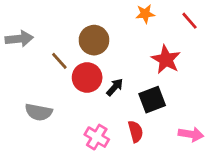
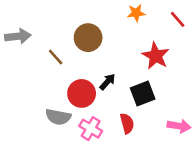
red circle: (87, 77) -> (82, 93), moved
gray semicircle: (39, 112) -> (58, 117), moved

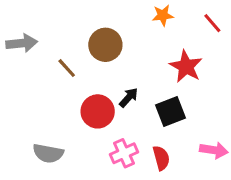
gray semicircle: (58, 117) -> (48, 153), moved
red semicircle: (127, 123) -> (161, 158), moved
pink cross: (91, 129) -> (124, 153), moved, turned 35

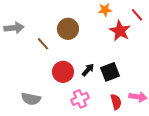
red star: (186, 66) -> (120, 31), moved
black arrow: (129, 97) -> (88, 70), moved
red semicircle: (161, 158) -> (116, 102), moved

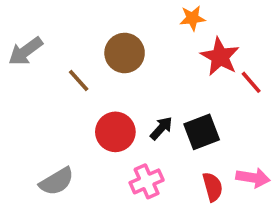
red line: (137, 15) -> (251, 82), moved
gray arrow: (14, 28) -> (26, 51), turned 150
gray semicircle: (31, 99) -> (57, 181), turned -42

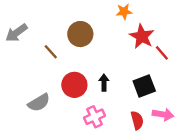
black arrow: (161, 128) -> (104, 82), turned -42
black square: (202, 132) -> (144, 86), moved
gray semicircle: (57, 181) -> (39, 103), moved

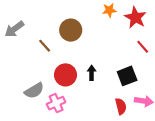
red star: (142, 36) -> (135, 18), moved
pink cross: (94, 117) -> (56, 103), moved

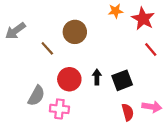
black square: (127, 76) -> (122, 80), moved
gray semicircle: (34, 91) -> (36, 96), turned -30
pink cross: (56, 103) -> (59, 109), turned 30

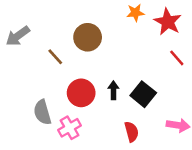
black square: (122, 80) -> (143, 94), turned -30
gray semicircle: (36, 96) -> (42, 112), turned 135
pink cross: (59, 109) -> (69, 128), turned -36
red semicircle: (128, 112) -> (132, 132), moved

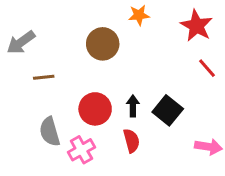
orange star: (135, 13) -> (139, 15), moved
brown line: (55, 57) -> (44, 77), moved, turned -54
red semicircle: (132, 132) -> (131, 141), moved

